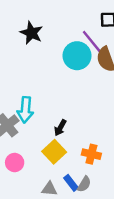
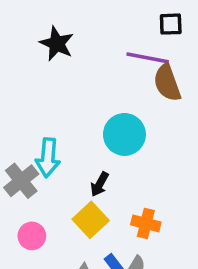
purple line: (93, 42) -> (148, 58), turned -40
cyan circle: (77, 56) -> (124, 134), moved

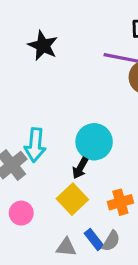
cyan circle: (124, 134) -> (94, 142), moved
orange cross: (146, 223) -> (120, 202), turned -30

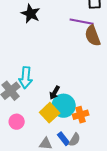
cyan circle: (94, 142) -> (64, 106), moved

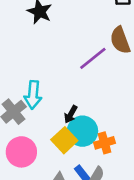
purple line: (82, 22) -> (93, 58), moved, turned -50
pink circle: (17, 122) -> (21, 152), size x1.5

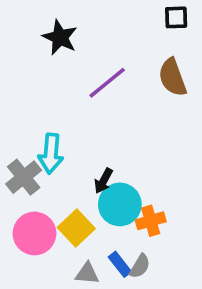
purple line: (93, 58) -> (107, 83), moved
yellow square: (64, 140) -> (76, 228), moved

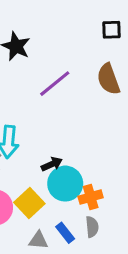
black arrow: (103, 181) -> (52, 164), turned -144
gray semicircle: (140, 266) -> (92, 227), moved, turned -36

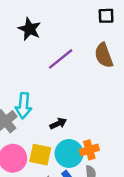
cyan circle: (65, 184) -> (69, 153), moved
yellow square: (29, 203) -> (40, 155), turned -35

